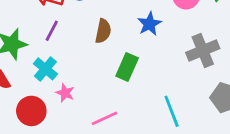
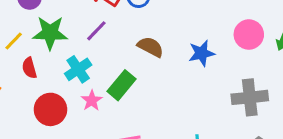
brown semicircle: (103, 31) -> (150, 47), turned -90
green rectangle: (127, 67) -> (122, 85), moved

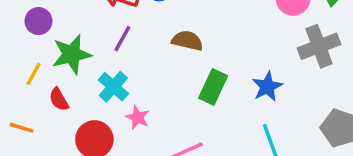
blue star: (202, 53) -> (267, 87), moved
green rectangle: (122, 85) -> (213, 87), moved
gray cross: (250, 97) -> (319, 46), moved

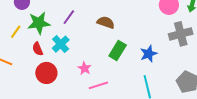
red semicircle: (59, 99) -> (38, 49), moved
pink star: (138, 117) -> (84, 68), moved

